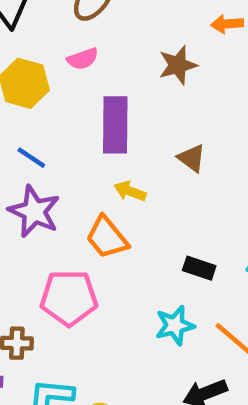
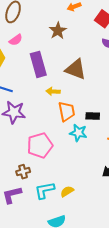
brown triangle: (192, 158) -> (76, 69), size x1.6
orange trapezoid: (107, 238) -> (67, 111), moved, turned -135
cyan star: (175, 325) -> (78, 133), moved, turned -30

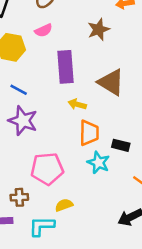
yellow semicircle: (67, 191) -> (64, 205), moved

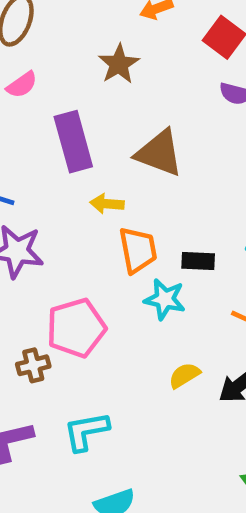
brown cross: (19, 197) -> (33, 365), moved
yellow semicircle: (64, 205) -> (184, 375), moved

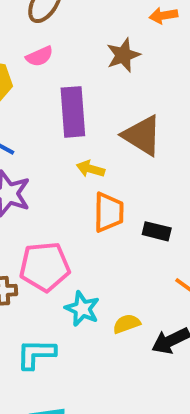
cyan star: (165, 299) -> (82, 309), moved

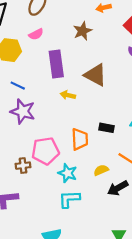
orange trapezoid: (109, 212) -> (80, 139), moved
yellow semicircle: (126, 324) -> (101, 170), moved
cyan L-shape: (36, 354) -> (69, 199), moved

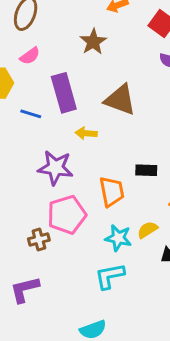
blue line: (18, 86) -> (31, 114), moved
purple star: (23, 111) -> (55, 168), moved
cyan star: (68, 173) -> (118, 238), moved

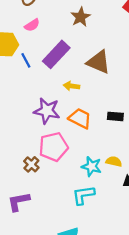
purple rectangle: (64, 93) -> (56, 54), turned 56
blue line: (31, 114) -> (26, 60), moved, turned 42
orange trapezoid: (112, 192) -> (80, 118), moved, turned -55
yellow semicircle: (147, 230) -> (114, 161), turned 42
brown cross: (39, 240) -> (31, 164), turned -35

